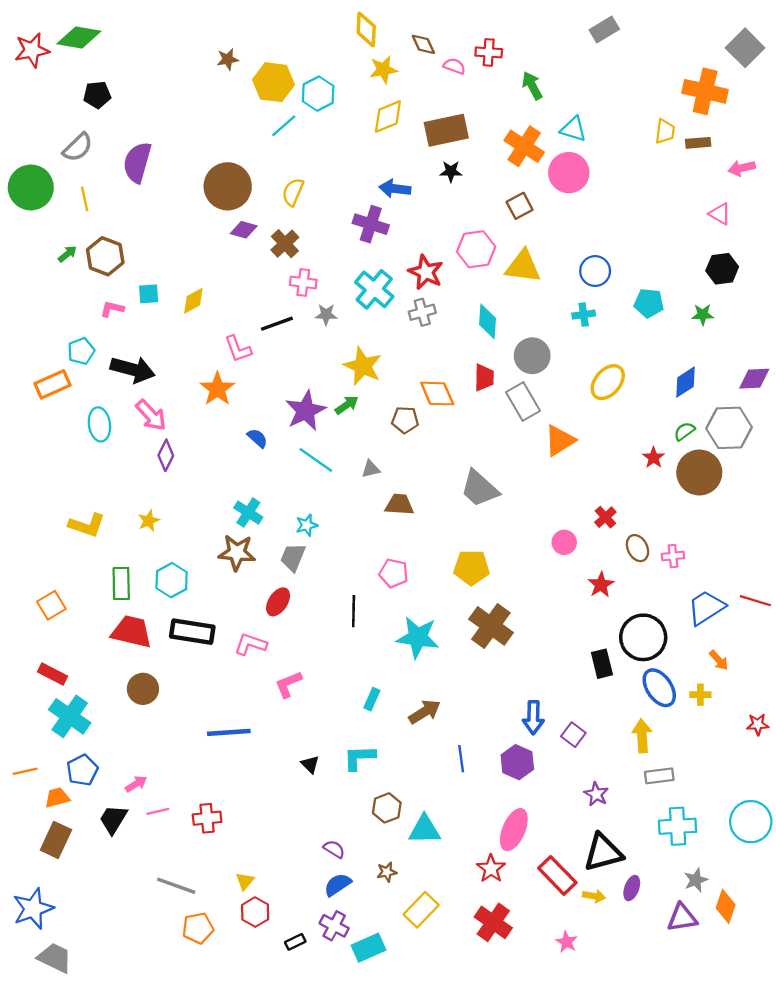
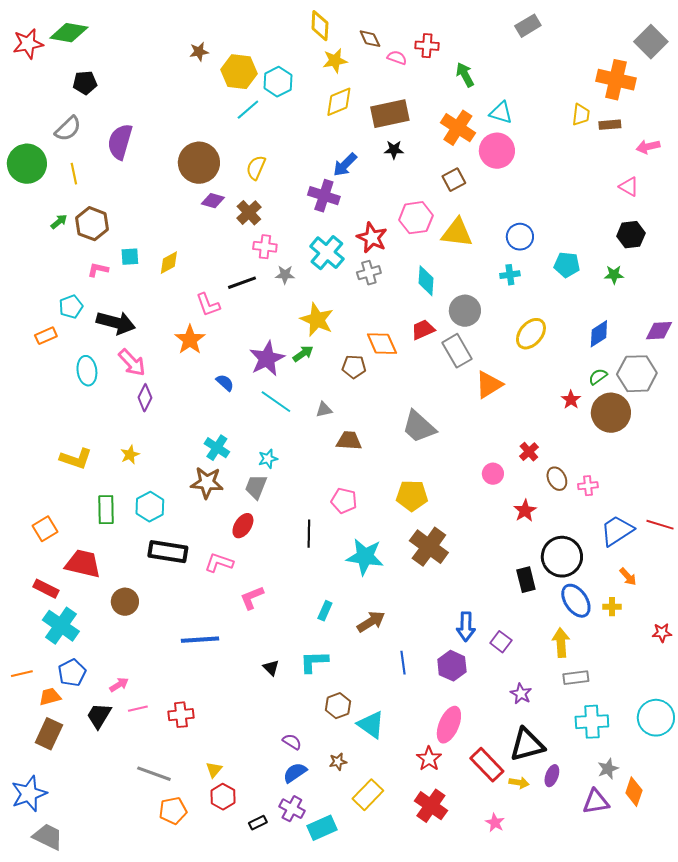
blue arrow: (395, 189) -> (345, 165), turned -52
red trapezoid: (484, 377) -> (423, 330), turned -115
orange rectangle: (53, 384) -> (46, 336), size x0.7
red trapezoid: (132, 632) -> (83, 564), moved
cyan triangle: (425, 830) -> (371, 725), turned 36

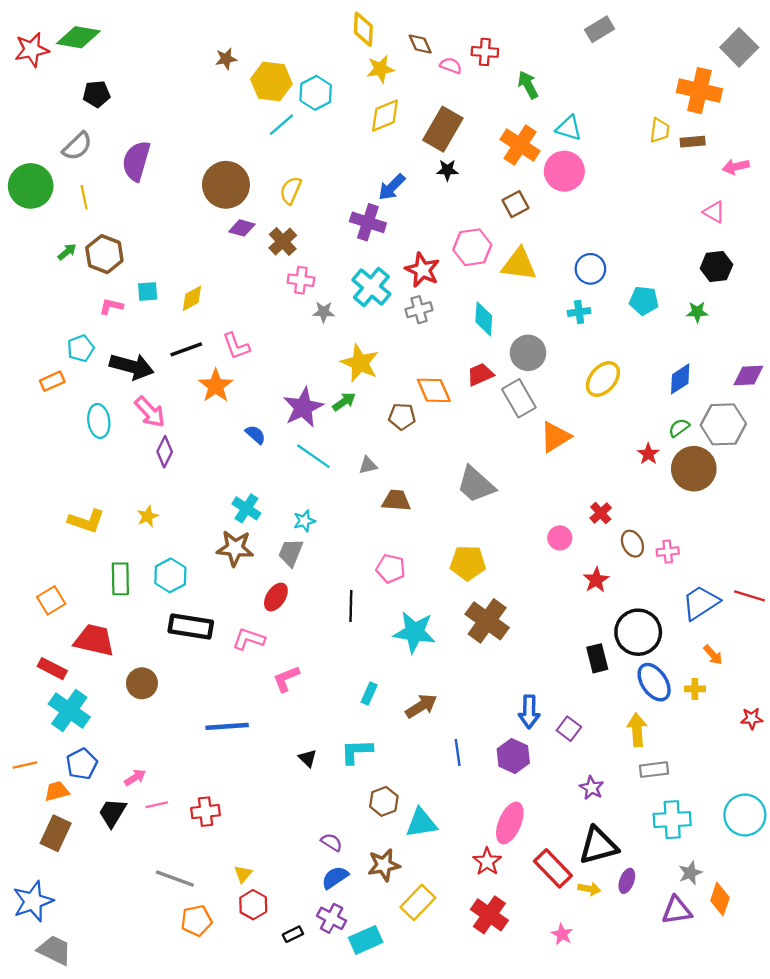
brown rectangle: (390, 114) -> (443, 129), turned -48
black line: (242, 283) -> (186, 349), moved
cyan triangle: (371, 725) -> (421, 823), turned -44
brown star: (338, 762) -> (384, 865), size x1.6

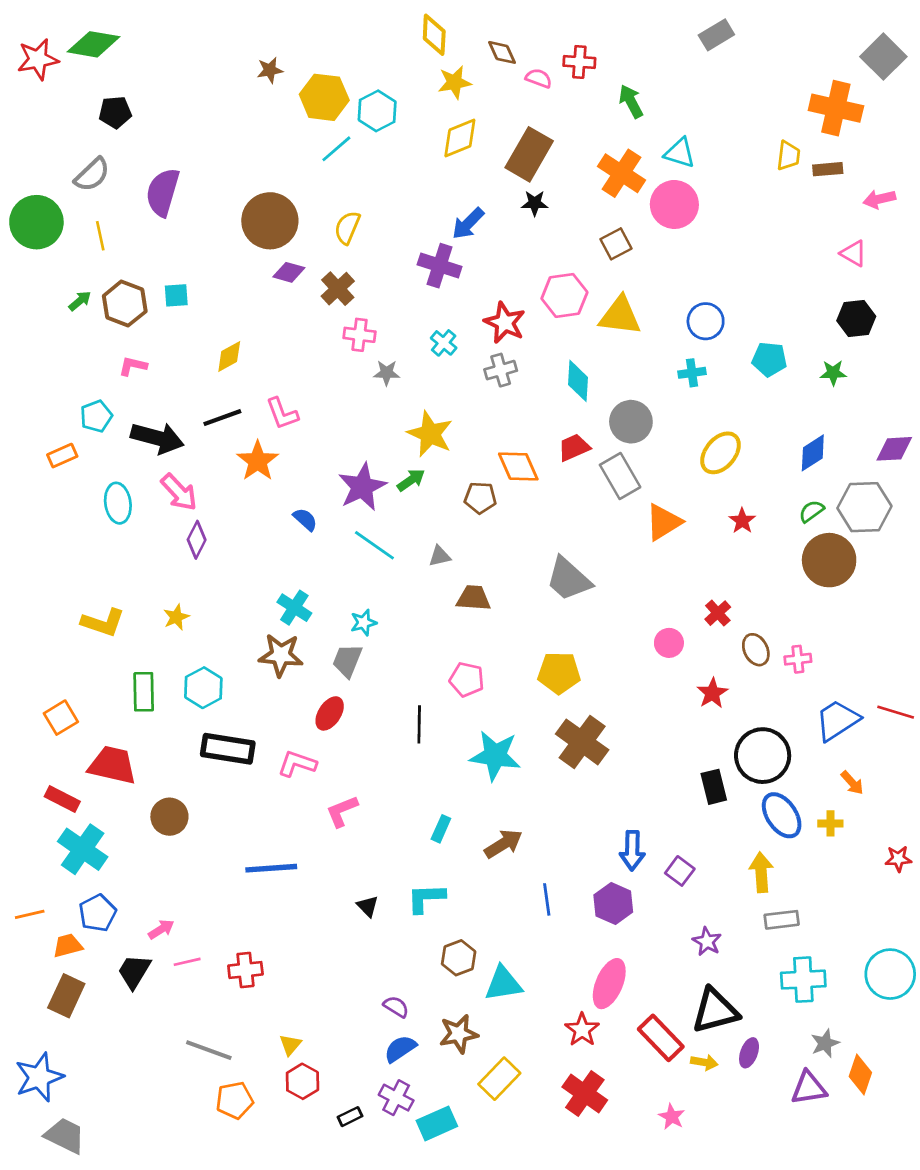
cyan cross: (371, 287) -> (444, 343), size x0.6
cyan square: (148, 292) -> (176, 295), moved
red star: (648, 454) -> (742, 521), moved

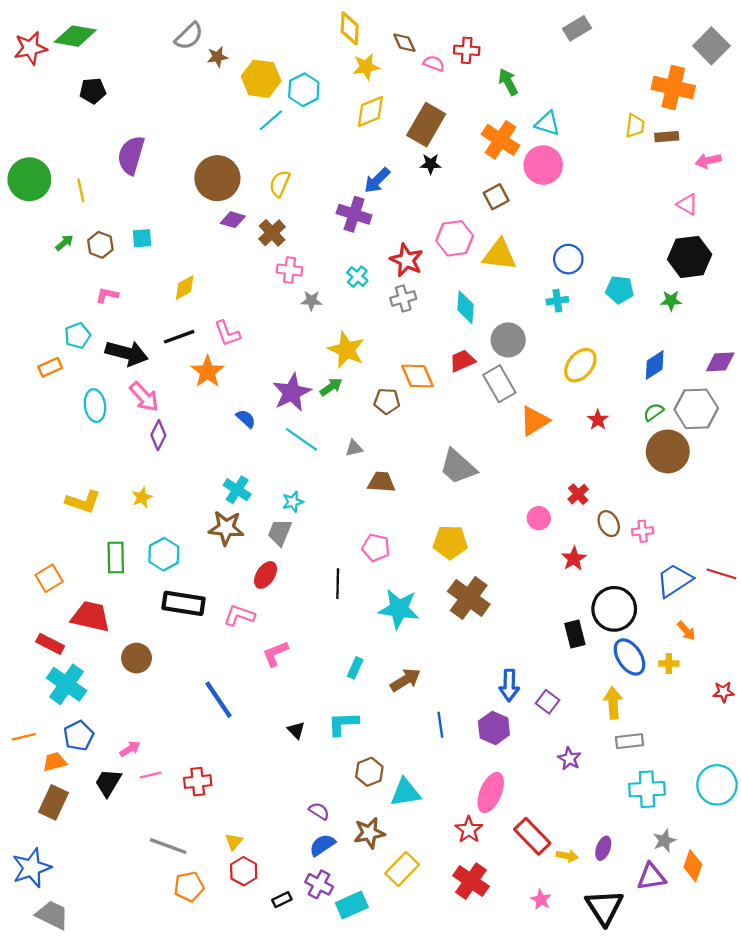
gray semicircle: (92, 175) -> (189, 36), moved
brown hexagon: (125, 304) -> (100, 245), size x0.7
black hexagon: (856, 319) -> (690, 257), size x1.4
blue line: (271, 868) -> (218, 700), turned 60
black triangle: (715, 1011) -> (604, 907), moved, turned -48

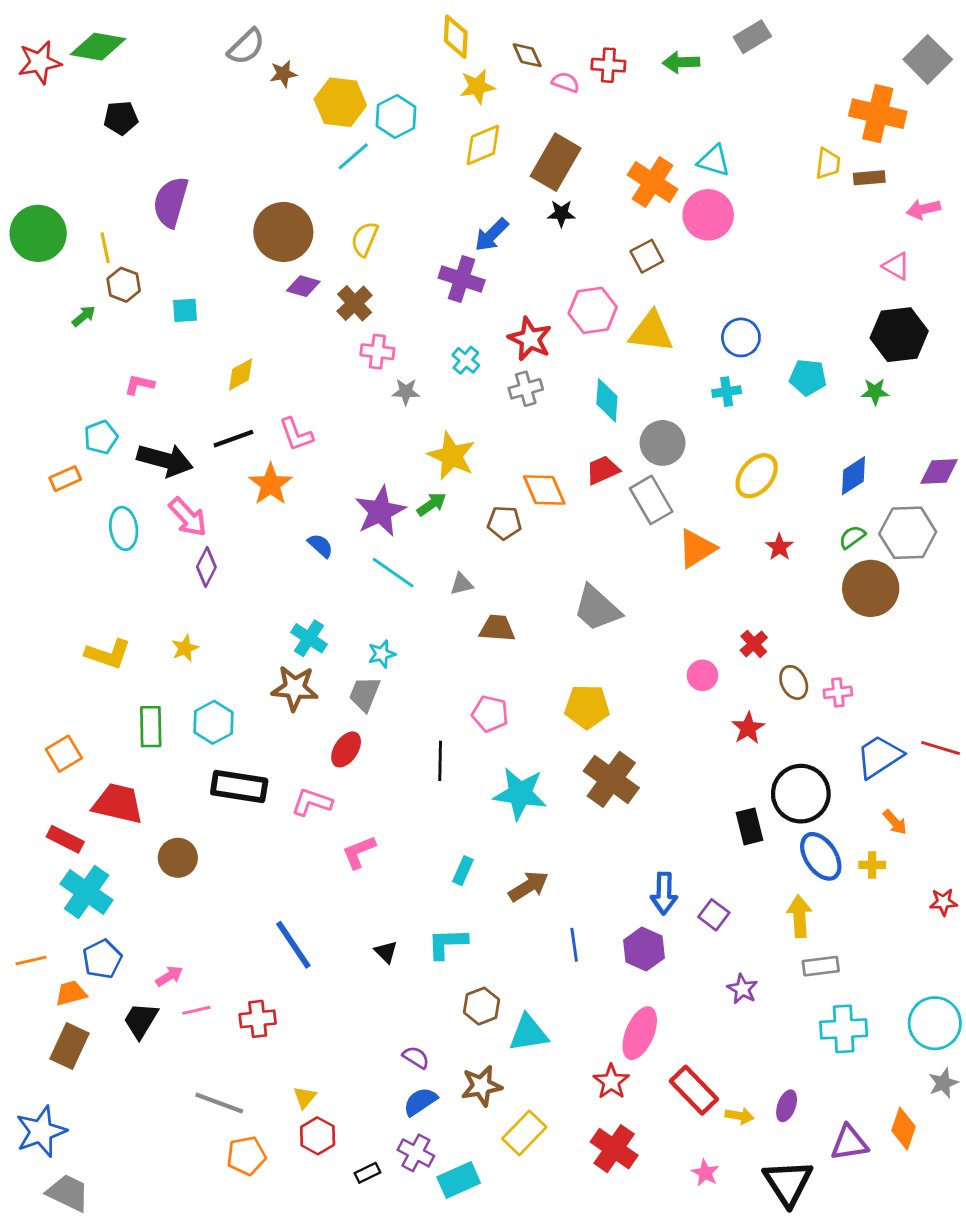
green arrow: (508, 82) -> (681, 62), moved, turned -64
brown hexagon: (100, 245) -> (124, 285), moved
blue line: (218, 700) -> (293, 945), moved
gray star: (664, 841) -> (943, 1083), moved

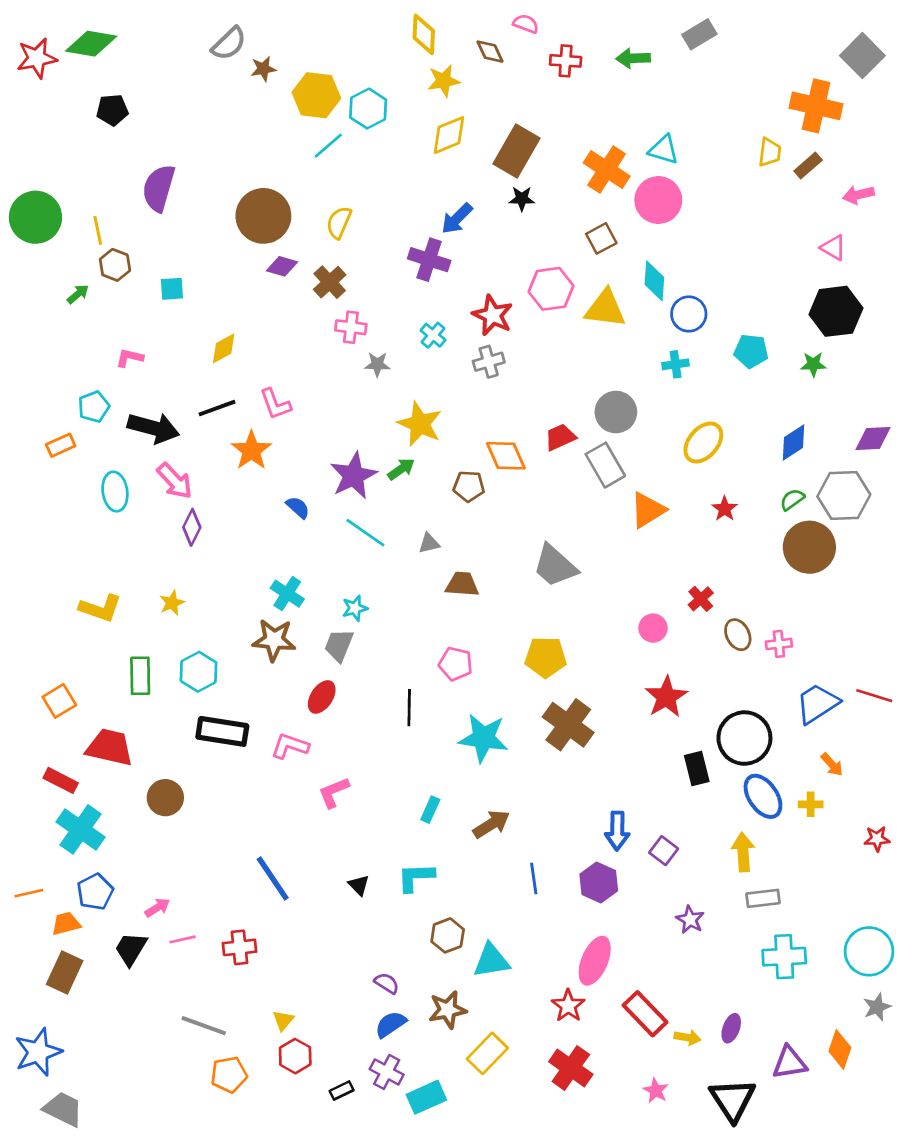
pink semicircle: (566, 82) -> (526, 24), moved
brown rectangle: (869, 178) -> (808, 166), turned -36
cyan diamond: (607, 400) -> (654, 281), moved
red star: (748, 728) -> (666, 697), moved, size x1.4

